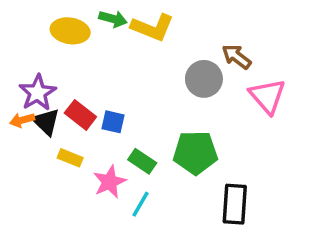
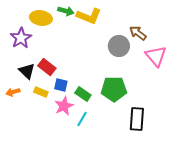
purple star: (38, 93) -> (21, 38), moved
orange arrow: (22, 120) -> (13, 92), moved
blue square: (113, 122) -> (61, 85), moved

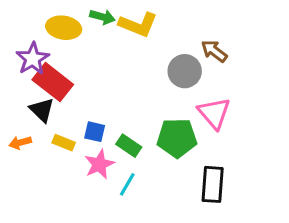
pink triangle: (156, 56) -> (214, 113), moved
red rectangle: (47, 67) -> (53, 82), moved, size x1.4

